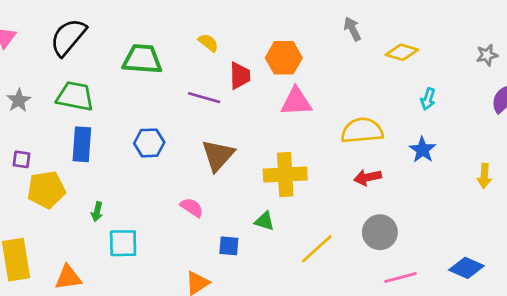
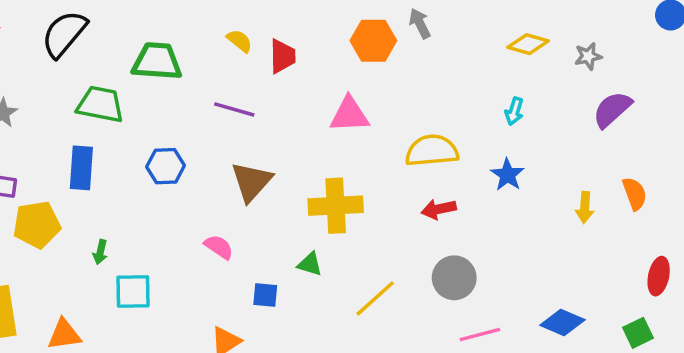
yellow diamond: (402, 52) -> (528, 44), moved
orange hexagon: (284, 58) -> (373, 41), moved
red trapezoid: (240, 76) -> (282, 56), moved
green trapezoid: (75, 96) -> (100, 104), moved

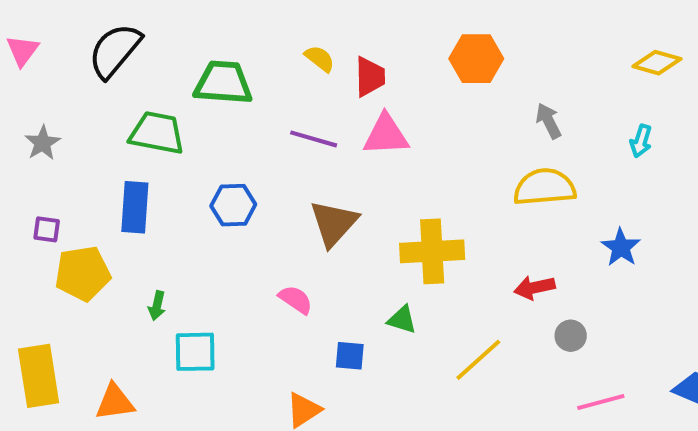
gray arrow: (420, 24) -> (549, 121), moved
pink triangle: (349, 115) -> (386, 135), moved
blue star: (507, 175) -> (621, 247), moved
red arrow: (439, 209) -> (534, 288), moved
gray circle: (454, 278) -> (571, 336), size x0.6

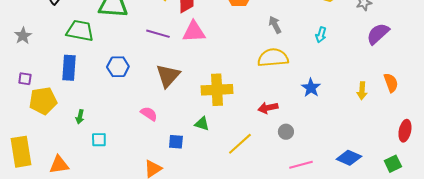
cyan square: (195, 352) -> (99, 140), size x0.7

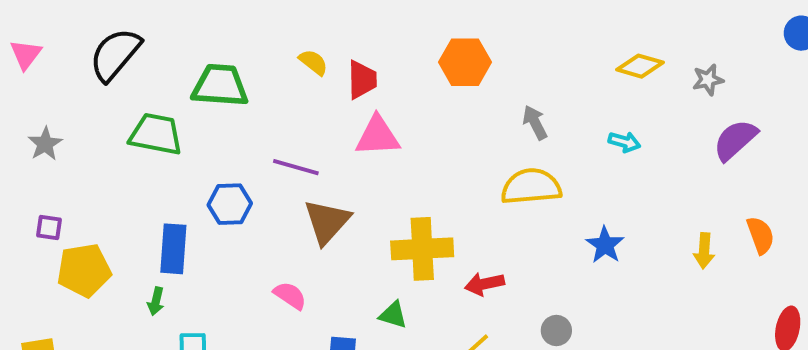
purple line: (158, 34) -> (296, 167), moved
cyan arrow: (321, 35) -> (624, 142), turned -91
blue rectangle: (69, 68) -> (173, 249), moved
red arrow: (268, 108) -> (484, 284), moved

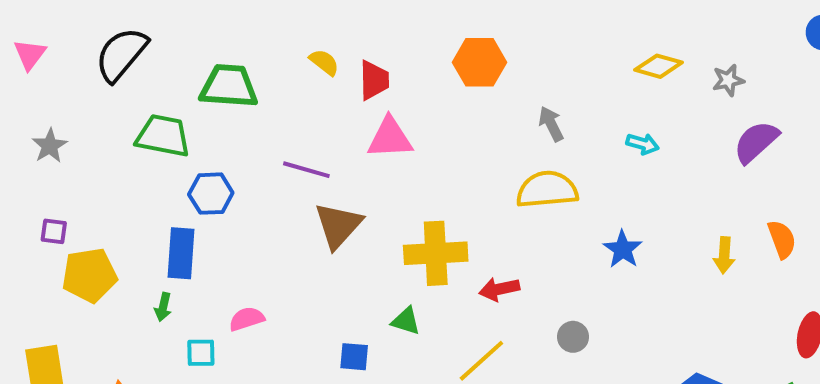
blue hexagon: (230, 204) -> (211, 194), moved
pink semicircle: (290, 295) -> (247, 319), moved, turned -52

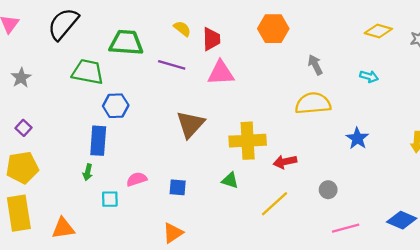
purple line: (306, 170) -> (172, 65), moved
purple square: (54, 231) -> (23, 128), turned 35
yellow pentagon: (89, 275) -> (22, 168), moved
blue square: (354, 357) -> (178, 187), moved

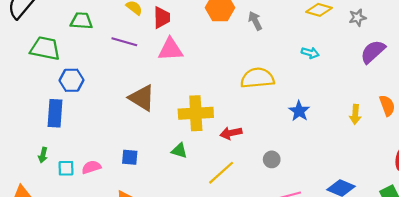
green trapezoid: (126, 43) -> (81, 21), size x0.7
gray arrow: (315, 65) -> (255, 21), moved
brown triangle: (190, 124) -> (142, 98), turned -40
green arrow: (88, 172) -> (43, 155), moved
pink semicircle: (137, 179) -> (91, 167), moved

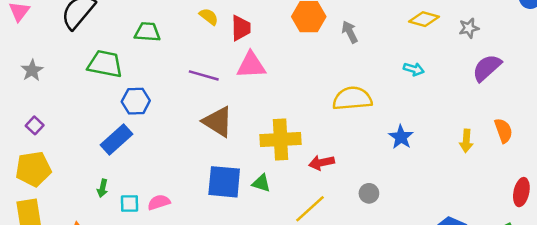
purple line: (124, 42) -> (204, 75), moved
blue rectangle: (55, 113) -> (117, 140), turned 44
blue square: (130, 157) -> (224, 182), moved, size x1.8

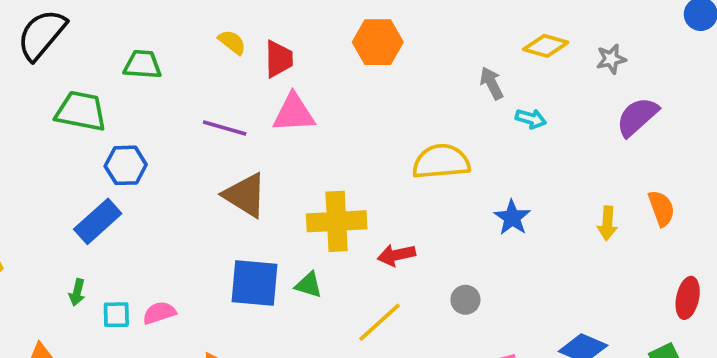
gray arrow: (350, 32) -> (492, 83), moved

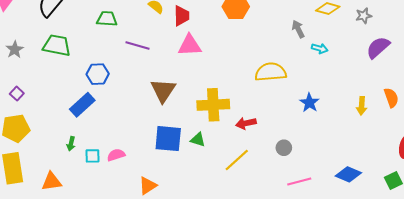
green trapezoid: (81, 111) -> (57, 45), moved
purple line: (225, 128) -> (138, 45), moved
brown triangle: (245, 195) -> (163, 90), turned 32

